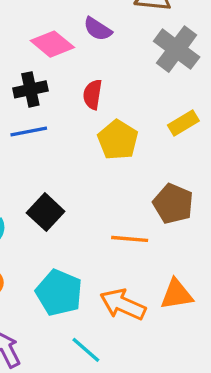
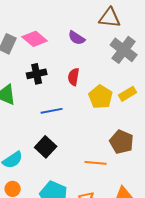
pink diamond: (52, 44) -> (35, 39), moved
blue line: (29, 131) -> (52, 111), moved
yellow pentagon: (118, 140) -> (101, 97), moved

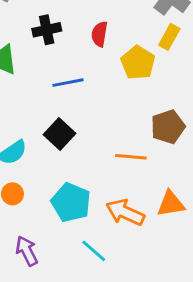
yellow rectangle: (128, 94) -> (169, 37), moved, turned -30
brown pentagon: (122, 142) -> (168, 127), turned 30

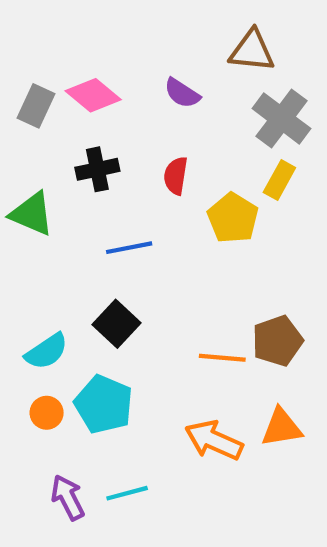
brown pentagon: (168, 127) -> (277, 341), moved
cyan pentagon: (71, 202) -> (104, 404), moved
cyan line: (94, 251) -> (127, 493), moved, turned -56

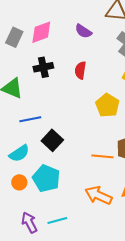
pink diamond: (93, 95) -> (41, 32), turned -60
yellow pentagon: (233, 218) -> (107, 105), moved
blue line: (129, 248) -> (30, 119), moved

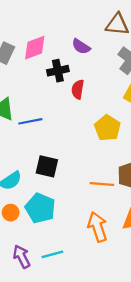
black cross: (43, 67) -> (58, 71), moved
blue line: (30, 119) -> (30, 121), moved
black square: (52, 140) -> (47, 166), turned -30
orange arrow: (98, 195) -> (97, 227), turned 48

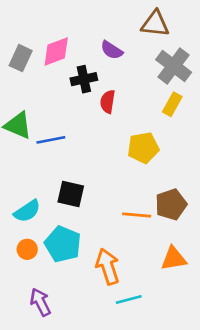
yellow pentagon: (107, 128) -> (143, 148), turned 30
orange arrow: (97, 227) -> (108, 266), moved
cyan line: (52, 254) -> (129, 299), moved

